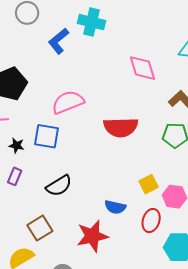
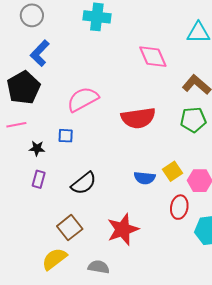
blue L-shape: (59, 41) -> (40, 53), moved
blue square: (47, 136) -> (66, 136), size x0.6
blue semicircle: (115, 207) -> (145, 178), moved

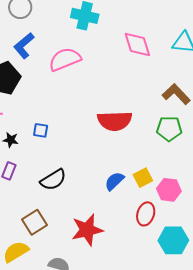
pink diamond: (153, 57) -> (137, 45), moved
pink semicircle: (83, 99) -> (65, 59), moved
blue semicircle: (145, 178) -> (114, 181), turned 125

